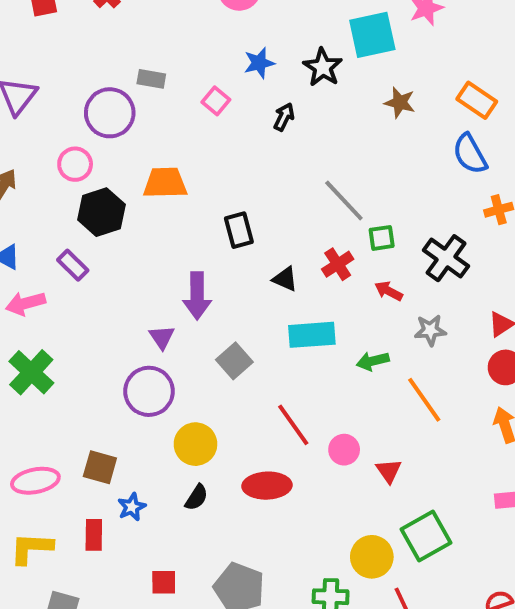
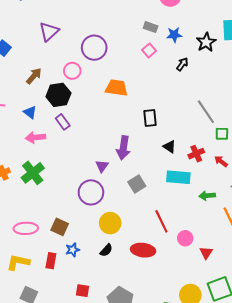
gray rectangle: (151, 79) -> (151, 27), moved
black hexagon: (101, 212) -> (58, 95), moved
red cross: (338, 264) -> (196, 154), moved

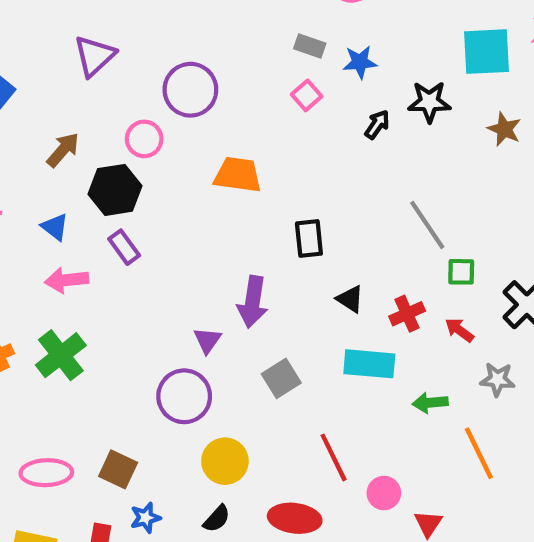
black star: (206, 42) -> (429, 102), moved, turned 30

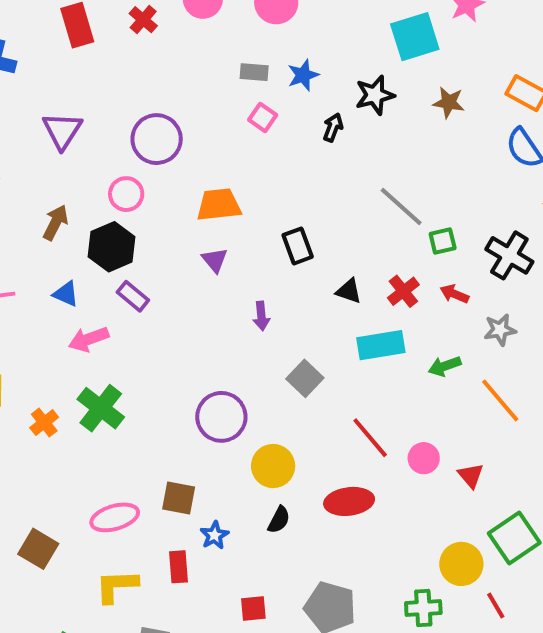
purple arrow: (253, 302) -> (261, 316), size x0.6
purple triangle: (207, 340) -> (215, 260), moved

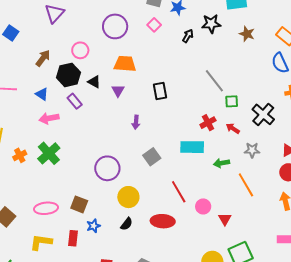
purple circle: (157, 139) -> (115, 26), moved
black triangle: (349, 291) -> (94, 82), moved

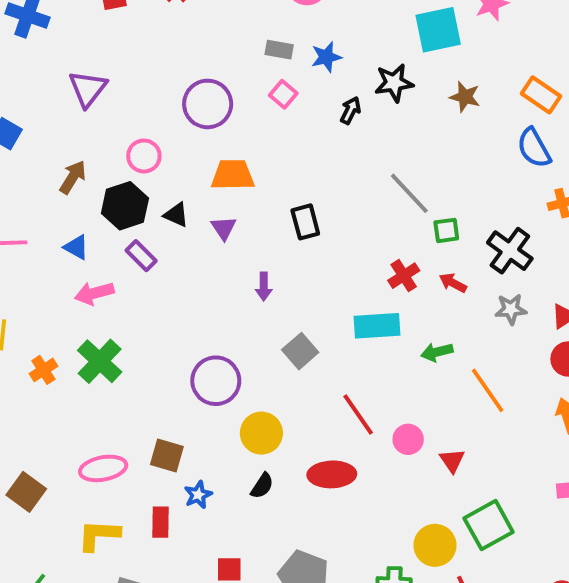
gray star: (252, 150) -> (511, 309), moved

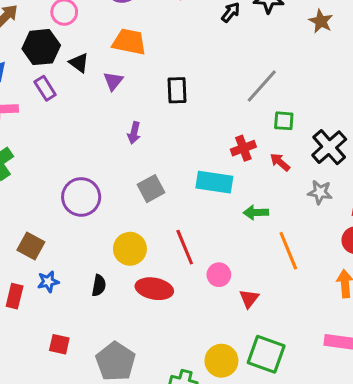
gray line: (409, 193) -> (262, 86), turned 72
yellow circle: (261, 433) -> (130, 249), moved
black semicircle: (262, 486) -> (99, 286), turned -35
green square: (489, 525) -> (266, 354), turned 36

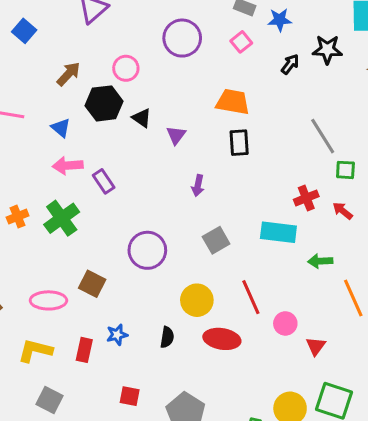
orange trapezoid: (129, 42) -> (233, 102), moved
gray line: (262, 86) -> (323, 136), turned -72
purple rectangle: (45, 88) -> (104, 181), moved
brown square: (31, 246) -> (92, 284), moved

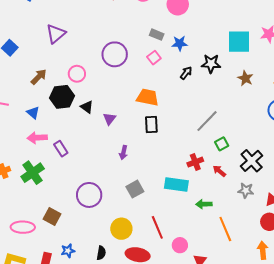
gray line: (323, 136) -> (207, 121), turned 75
green square: (345, 170) -> (222, 144), turned -32

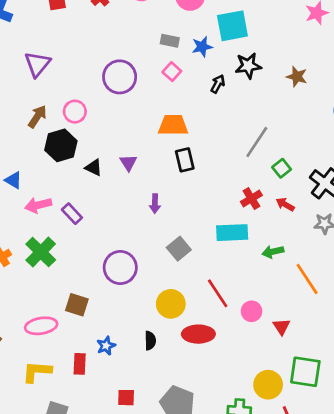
cyan square: (239, 42) -> (232, 26), moved
brown arrow: (39, 77) -> (37, 116), moved
black triangle: (87, 107) -> (94, 167), moved
blue triangle: (33, 113) -> (13, 180), moved

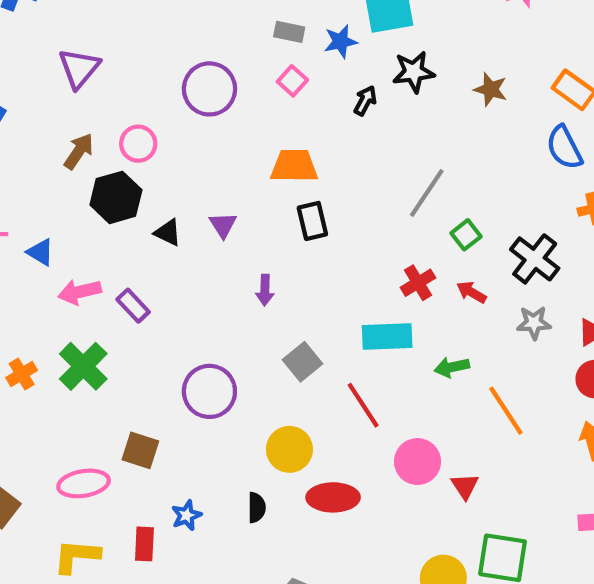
red line: (218, 293) -> (363, 405), moved
pink circle: (252, 311) -> (418, 462), size x1.4

